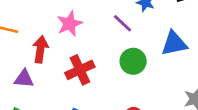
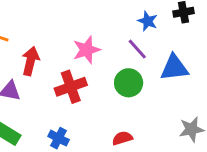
purple line: (122, 23) -> (137, 49), moved
pink star: (70, 24) -> (87, 50), moved

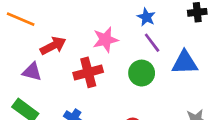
blue star: (148, 21) -> (146, 17), moved
red arrow: (30, 61) -> (53, 46), turned 45

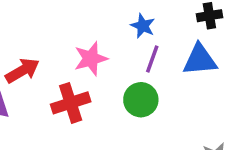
purple line: (152, 43) -> (152, 59), turned 60
blue triangle: (185, 63) -> (200, 60), moved

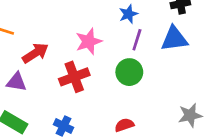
blue star: (143, 26) -> (128, 14), turned 30

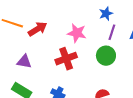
pink star: (89, 41) -> (77, 33), turned 30
red arrow: (35, 53) -> (38, 29), moved

